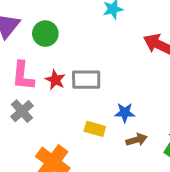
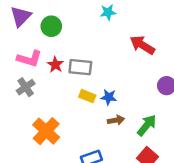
pink L-shape: (23, 76) -> (29, 59), turned -85
yellow rectangle: (95, 129) -> (87, 96), moved

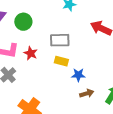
gray rectangle: (80, 67) -> (60, 40), moved
yellow rectangle: (87, 96) -> (61, 61), moved

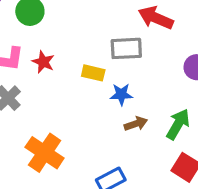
gray rectangle: (60, 40) -> (126, 48), moved

